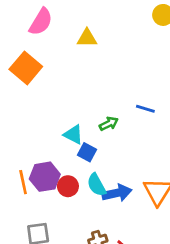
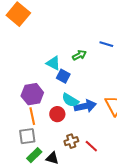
orange line: (23, 182) -> (32, 116), moved
cyan semicircle: (96, 185) -> (70, 100), turned -30
red circle: (68, 186) -> (57, 114), moved

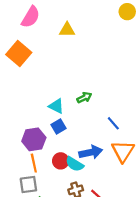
blue line: (106, 44) -> (113, 123), moved, turned 32
blue square: (63, 76) -> (58, 127), moved, turned 32
cyan semicircle: (70, 100) -> (75, 164), moved

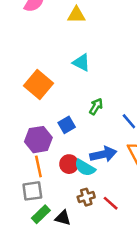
orange square: (19, 54) -> (38, 85), moved
green arrow: (84, 98) -> (96, 107), moved, turned -32
cyan triangle: (56, 106) -> (81, 63), moved

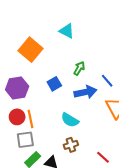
purple hexagon: (38, 140) -> (17, 88), moved
blue arrow: (103, 154) -> (85, 92), moved
red circle: (69, 164) -> (17, 117), moved
red line: (111, 203) -> (103, 157), moved

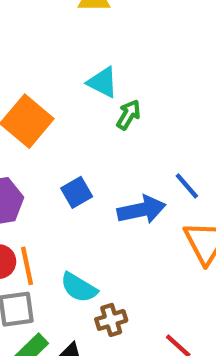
green arrow: (79, 68) -> (129, 115), moved
cyan semicircle: (70, 120) -> (79, 288), moved

